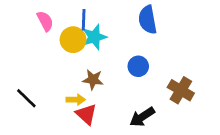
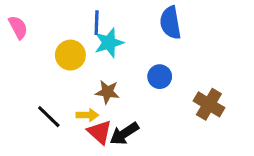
pink semicircle: (45, 21) -> (18, 27), moved
yellow circle: (73, 40) -> (70, 55), moved
black line: (26, 98) -> (49, 117), moved
black arrow: (142, 117) -> (124, 134), moved

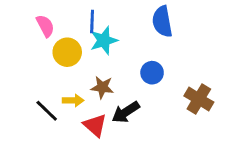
pink semicircle: (18, 27) -> (45, 26), moved
yellow arrow: (87, 115) -> (73, 100), moved
black arrow: (124, 134) -> (126, 112), moved

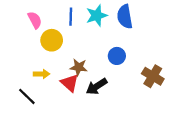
cyan star: (104, 40) -> (97, 15), moved
yellow arrow: (73, 100) -> (42, 74), moved
black line: (47, 111) -> (27, 96), moved
red triangle: (95, 125) -> (70, 83), moved

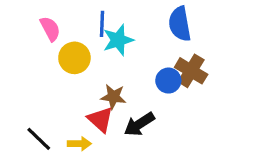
cyan star: (97, 15) -> (118, 40), moved
yellow arrow: (42, 74) -> (79, 144), moved
brown cross: (153, 76) -> (191, 71), moved

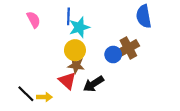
blue semicircle: (180, 24) -> (144, 16), moved
yellow circle: (74, 58) -> (75, 50), moved
brown cross: (191, 71) -> (128, 48), turned 30
yellow arrow: (79, 144) -> (44, 97), moved

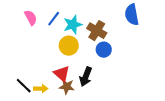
blue line: (68, 16) -> (54, 19), moved, turned 35
brown cross: (128, 48) -> (97, 31), moved, turned -30
brown star: (76, 65) -> (67, 87), moved
black arrow: (94, 84) -> (86, 77), turned -36

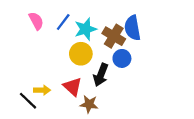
blue semicircle: (132, 15) -> (132, 28), moved
black arrow: (86, 77) -> (101, 75), moved
brown star: (67, 87) -> (89, 104), moved
yellow arrow: (41, 89) -> (42, 90), moved

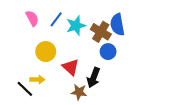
yellow circle: (81, 54) -> (46, 52), moved
black arrow: (101, 75) -> (94, 78), moved
red triangle: (73, 87) -> (71, 67), moved

